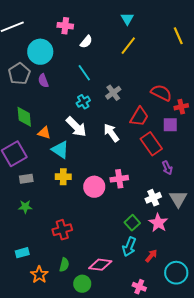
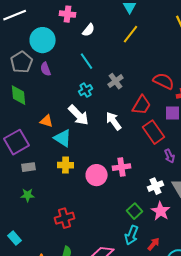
green diamond: (24, 117) -> (19, 95), moved
cyan rectangle: (22, 253) -> (15, 238), moved, turned 64

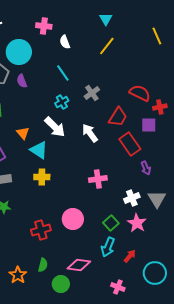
white semicircle: (89, 30) -> (65, 42), turned 120
orange triangle: (47, 121) -> (23, 133), turned 32
pink circle: (97, 175) -> (73, 219), moved

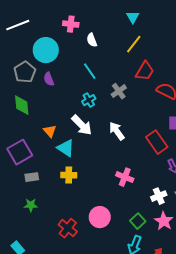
red trapezoid: (118, 117) -> (145, 71), moved
pink cross: (98, 179) -> (125, 177), turned 30
red cross: (41, 230) -> (68, 228), turned -36

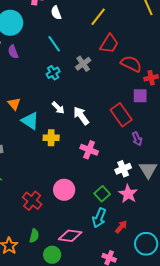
white arrow: (82, 125) -> (58, 108), moved, size x0.6
white arrow: (117, 131) -> (81, 116), moved
yellow cross: (69, 175) -> (51, 138), moved

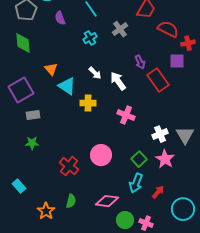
purple semicircle: (13, 52) -> (60, 18), moved
purple arrow: (137, 139) -> (140, 62), moved
green circle: (52, 255) -> (125, 220), moved

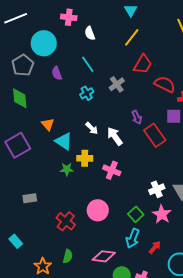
gray rectangle: (33, 115) -> (30, 198), moved
pink cross: (126, 115) -> (112, 170), moved
green star: (32, 143) -> (67, 169), moved

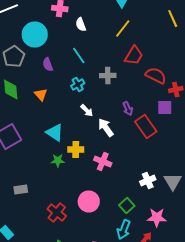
gray cross: (117, 84) -> (108, 76), turned 35
orange triangle: (48, 124) -> (41, 94), moved
white arrow: (92, 128) -> (87, 110), moved
pink star: (162, 214) -> (157, 218), moved, turned -30

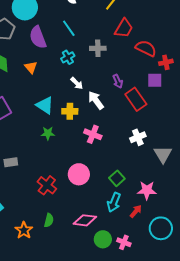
purple semicircle: (48, 64) -> (38, 37), size x1.6
yellow cross: (76, 150) -> (70, 111), moved
white cross: (148, 180) -> (138, 137), moved

